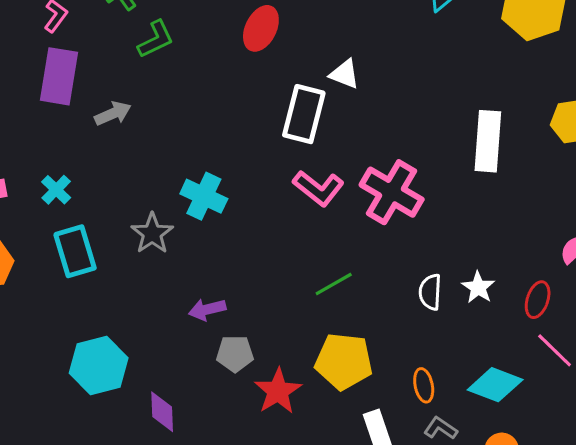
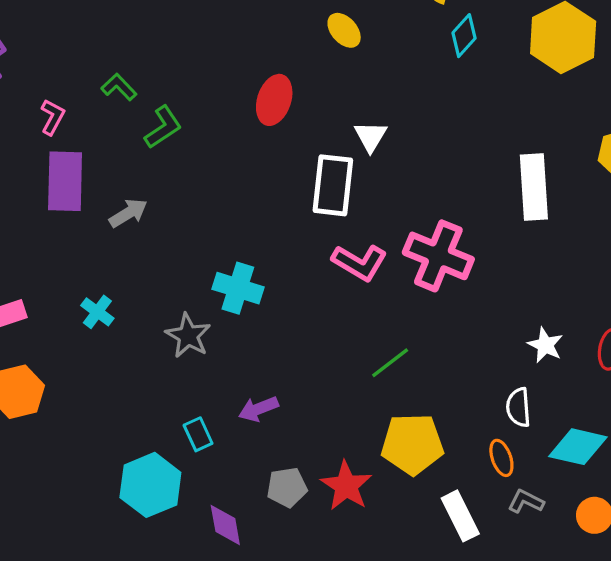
white triangle: (345, 74) -> (371, 136), turned 48
cyan cross: (56, 190) -> (97, 312), moved
cyan rectangle: (75, 251) -> (198, 434), moved, size x0.6
white semicircle: (430, 292) -> (518, 407), moved
gray pentagon: (235, 354) -> (287, 487), moved

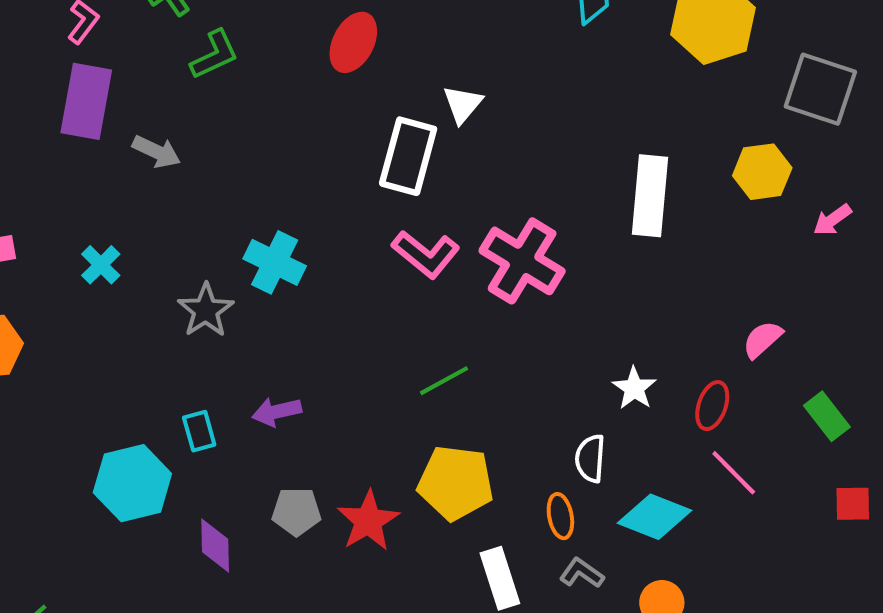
gray arrow: (128, 213) -> (156, 152), turned 48

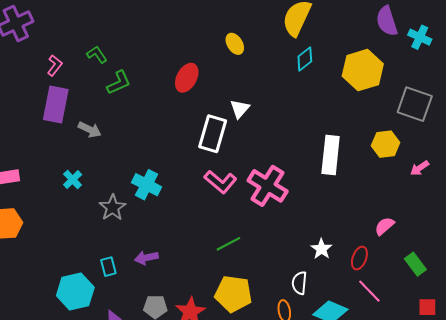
cyan cross: (101, 265) -> (73, 180), moved

